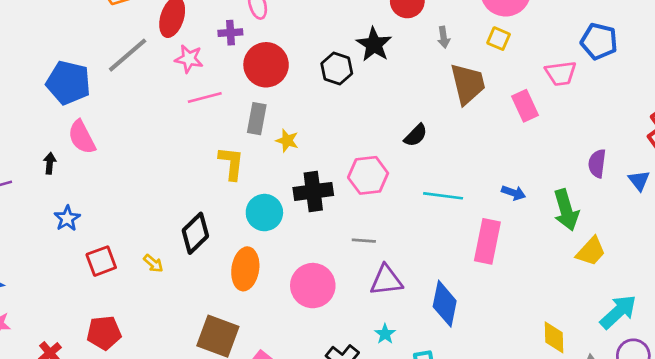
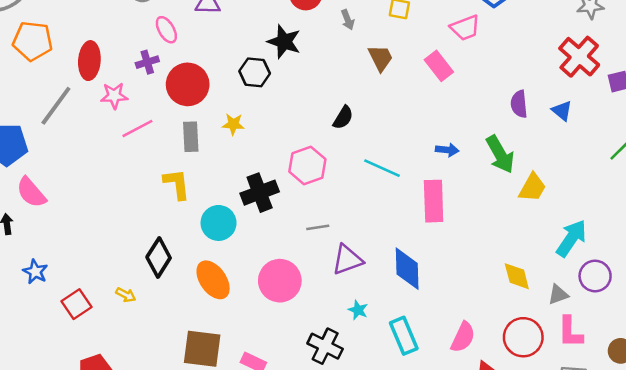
brown trapezoid: (468, 84) -> (380, 58), size x0.7
yellow star: (287, 141) -> (233, 124), moved
cyan line: (443, 196) -> (382, 168), turned 30
orange ellipse: (245, 269) -> (213, 280), turned -30

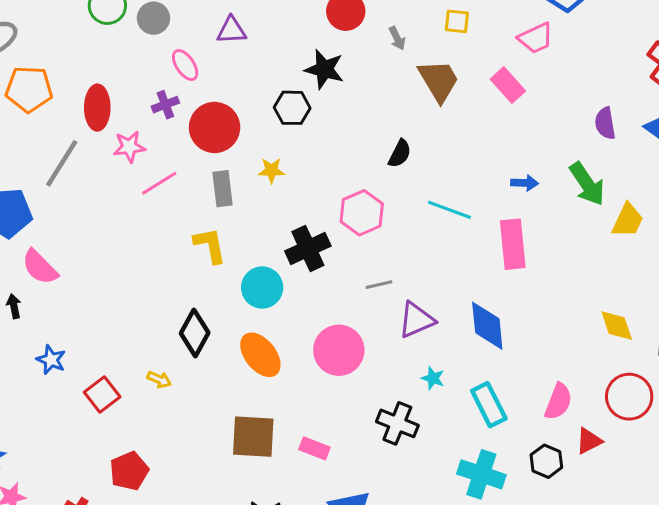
brown trapezoid: (380, 58) -> (439, 81), size x1.4

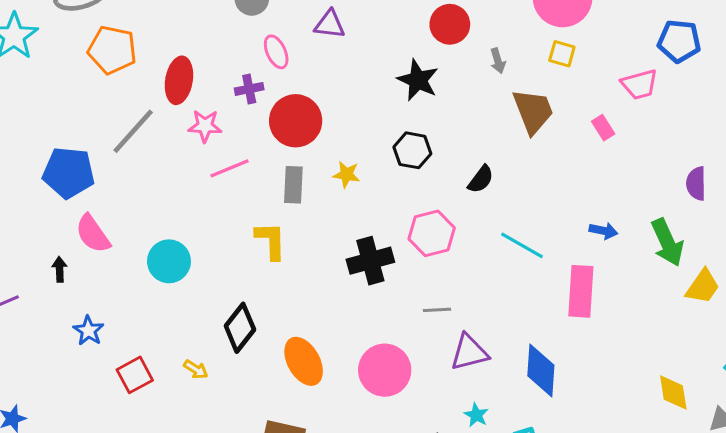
pink rectangle: (508, 85) -> (603, 128), size x0.7
black hexagon: (292, 108) -> (412, 150), moved
cyan circle: (262, 288) -> (169, 261), moved

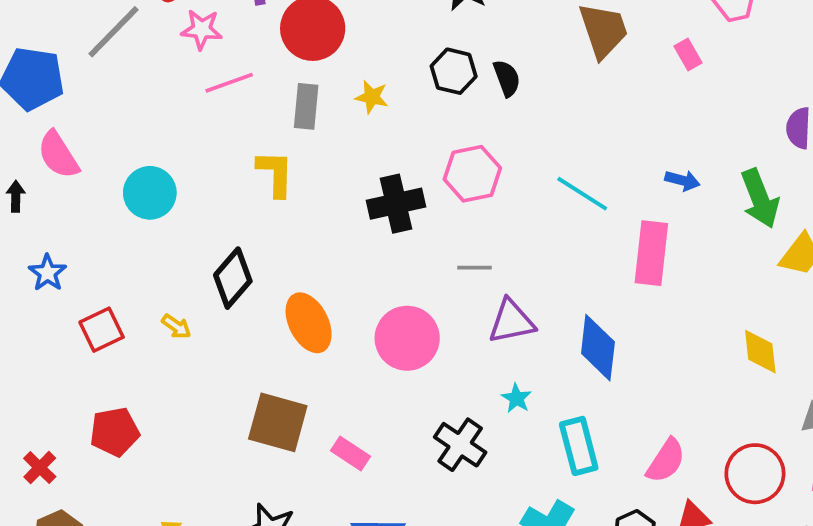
black semicircle: (481, 179) -> (507, 78), moved, turned -60
yellow diamond: (673, 392) -> (760, 352), moved

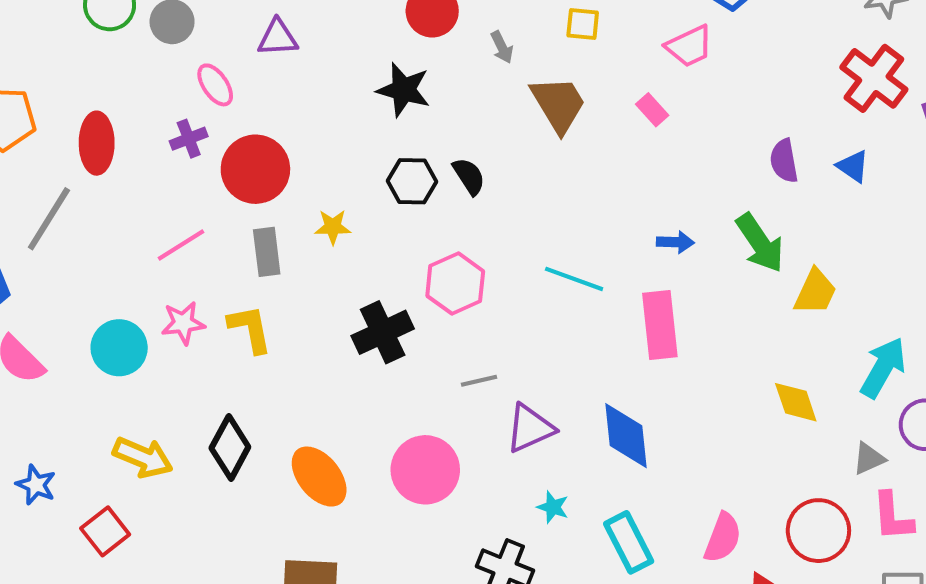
pink star: (202, 29) -> (183, 323), moved
cyan circle: (150, 193) -> (119, 348), moved
yellow arrow: (176, 326) -> (143, 457), moved, size x1.8

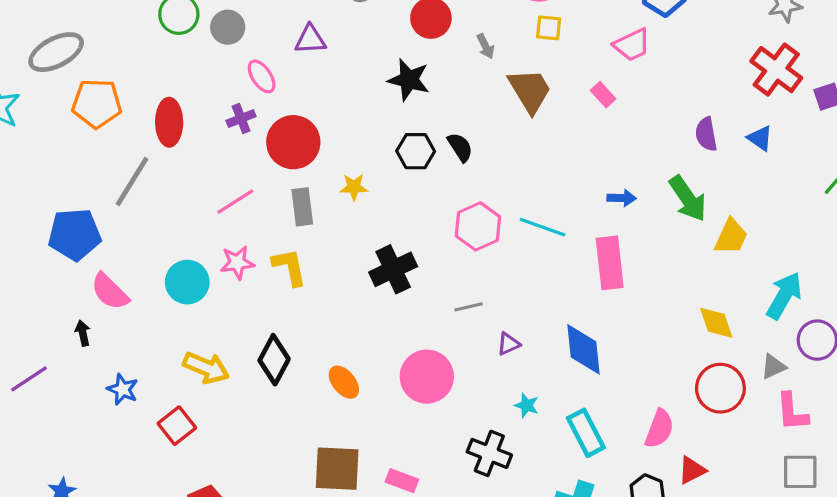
pink hexagon: (455, 284) -> (478, 226), moved
purple triangle: (530, 428) -> (508, 344), size x0.6
orange ellipse: (319, 477) -> (344, 382), size x0.7
red circle: (818, 531) -> (720, 388), moved

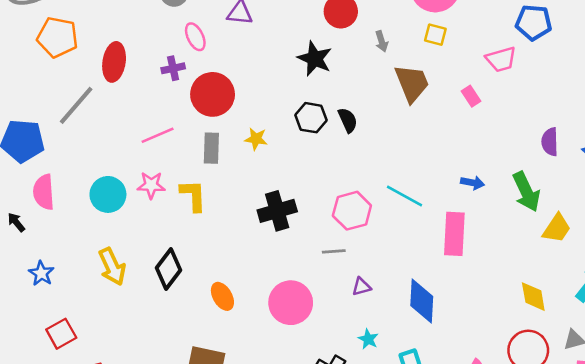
pink hexagon: (478, 226) -> (352, 211), moved
pink semicircle: (110, 292) -> (44, 192), turned 32
black arrow: (83, 333) -> (16, 222), turned -36
yellow arrow: (206, 368) -> (112, 267), turned 33
red square: (177, 426) -> (61, 334), moved

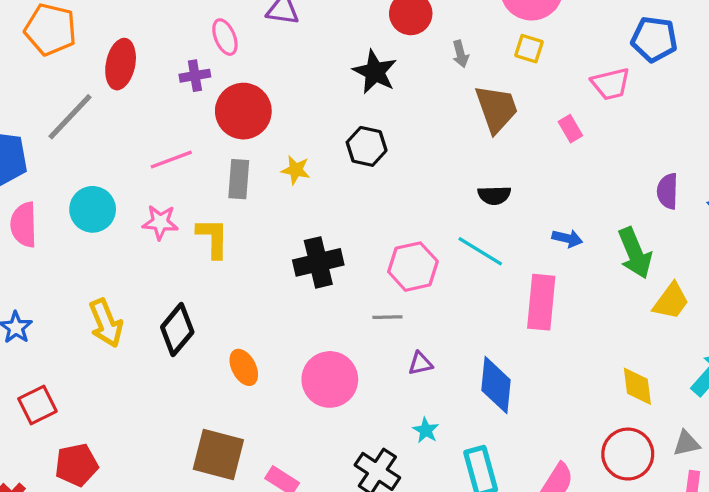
black semicircle: (348, 120) -> (494, 195), moved, turned 110
cyan circle: (108, 194) -> (93, 209), moved

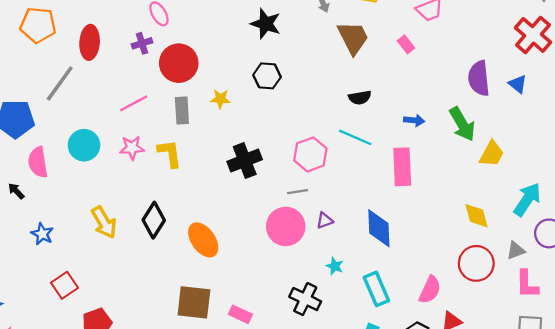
purple semicircle: (668, 191) -> (479, 78), size x1.4
orange ellipse: (244, 367) -> (203, 240), size x1.4
pink circle: (330, 379) -> (286, 226), moved

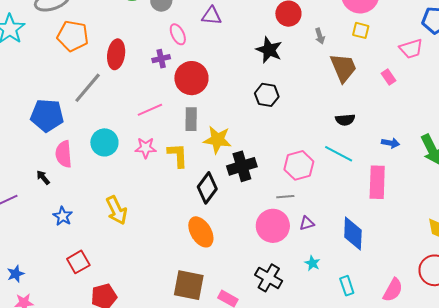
yellow star: (220, 99) -> (217, 140), moved, size x1.6
black diamond: (154, 220) -> (207, 188), moved
cyan rectangle: (376, 289) -> (347, 286), size x0.7
black cross: (305, 299) -> (269, 278), moved

